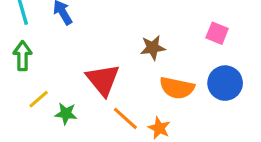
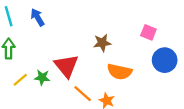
blue circle: (225, 83) -> (165, 60), moved
green star: (66, 114) -> (42, 77), moved

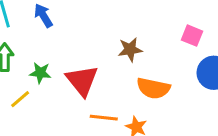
green star: (42, 77) -> (40, 73), moved
orange line: (83, 94) -> (104, 118), turned -36

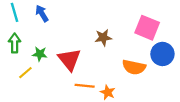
pink square: (192, 36) -> (147, 28), size x1.6
orange semicircle: (153, 88) -> (134, 67), moved

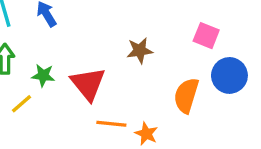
pink square: (147, 28) -> (206, 36), size x0.7
orange semicircle: (134, 67) -> (186, 95), turned 95

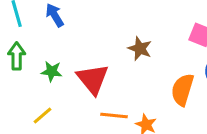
brown star: (140, 51) -> (140, 49), turned 30
yellow line: (22, 104) -> (42, 116), moved

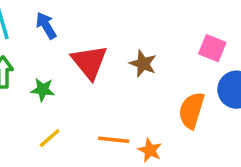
red triangle: (93, 79) -> (89, 62), moved
yellow line: (42, 116) -> (50, 138), moved

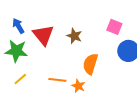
blue arrow: (46, 26) -> (18, 26), moved
green star: (43, 90) -> (16, 51), size x1.6
orange semicircle: (191, 110) -> (90, 64), moved

